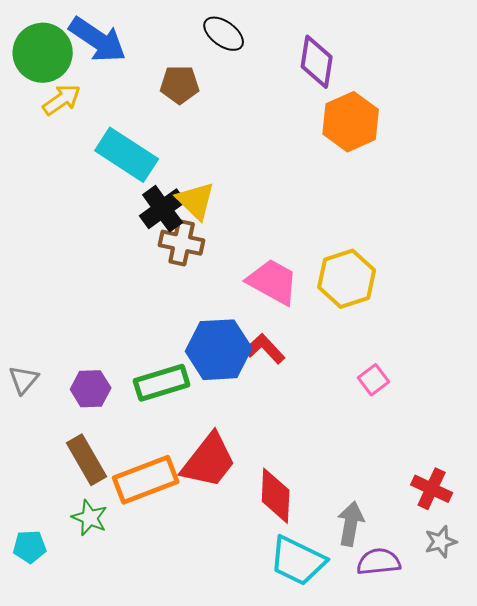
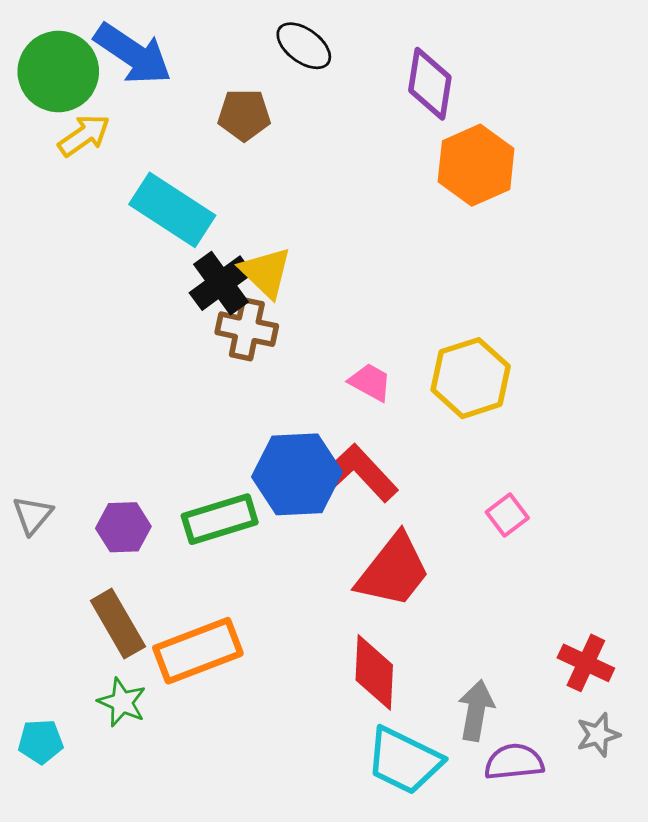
pink trapezoid: (273, 282) -> (370, 382), size x0.6
red L-shape: (265, 349) -> (359, 473), size x1.4
red trapezoid: (209, 461) -> (393, 571), moved

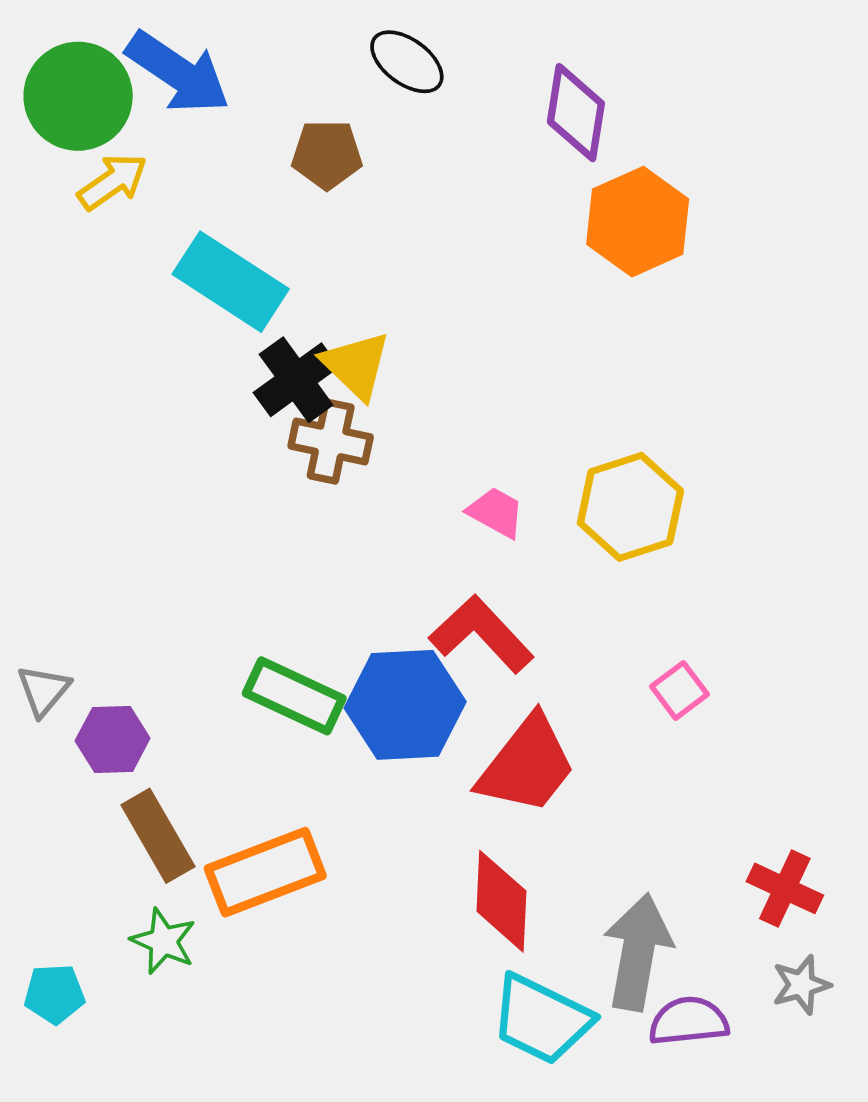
blue hexagon: (297, 474) -> (405, 705), moved
green rectangle: (220, 519) -> (294, 696), turned 42
purple hexagon: (123, 527) -> (113, 739), moved
gray arrow: (476, 710) -> (638, 952), size x1.4

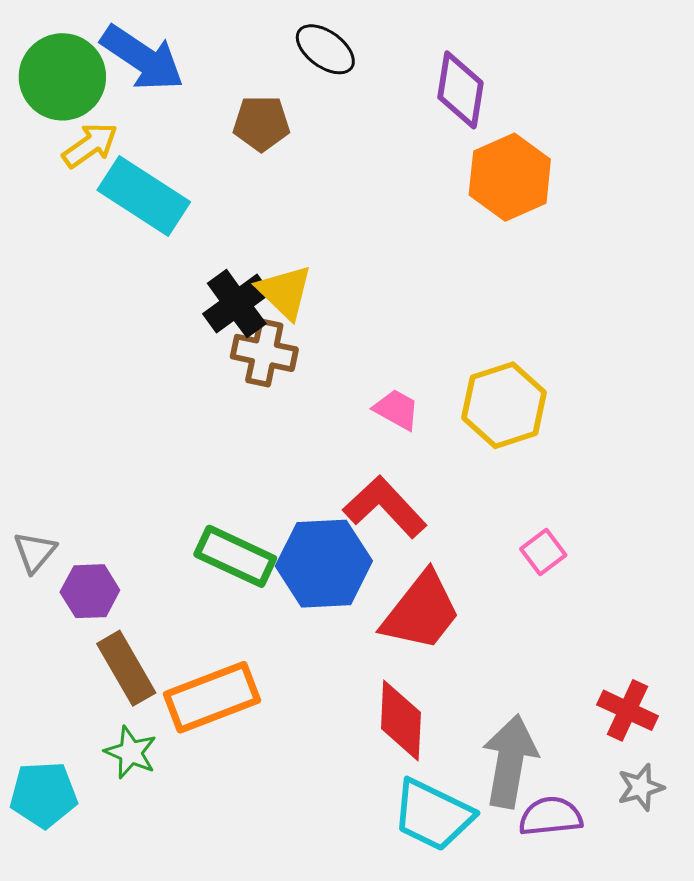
cyan rectangle: (231, 282) -> (144, 196), moved
cyan pentagon: (54, 994) -> (43, 795), size x1.4

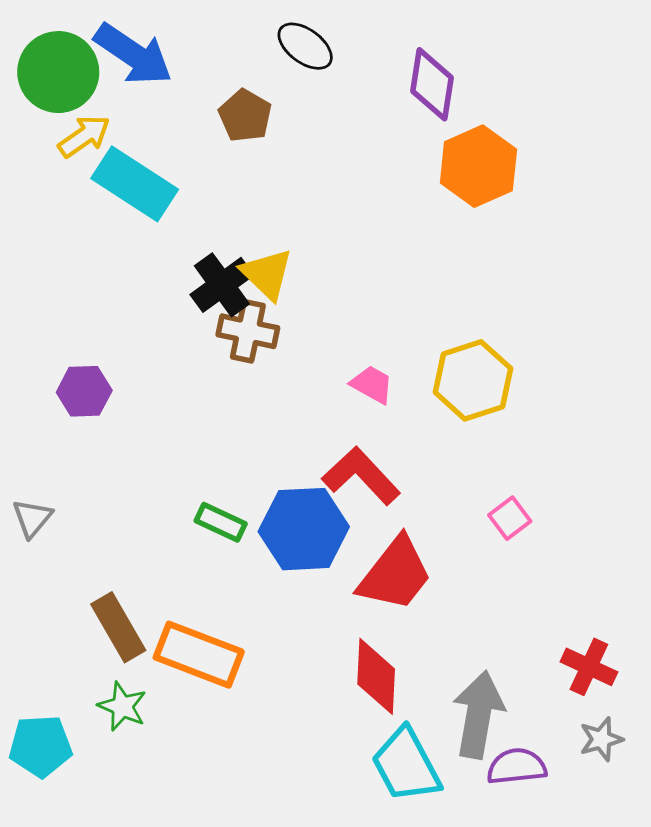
brown pentagon: (261, 123) -> (245, 116), turned 30
green rectangle: (235, 556) -> (221, 522), size x0.7
purple hexagon: (90, 591) -> (84, 391), moved
orange rectangle: (212, 697) -> (199, 655), turned 42
cyan trapezoid: (433, 815) -> (406, 765), turned 36

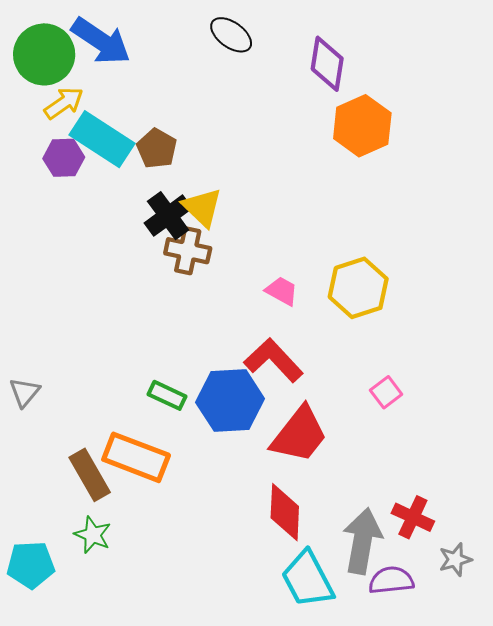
brown pentagon: (245, 116) -> (157, 148), moved
purple hexagon: (84, 391) -> (64, 158), moved
orange rectangle: (199, 655) -> (136, 457), moved
red cross: (589, 667) -> (413, 517), moved

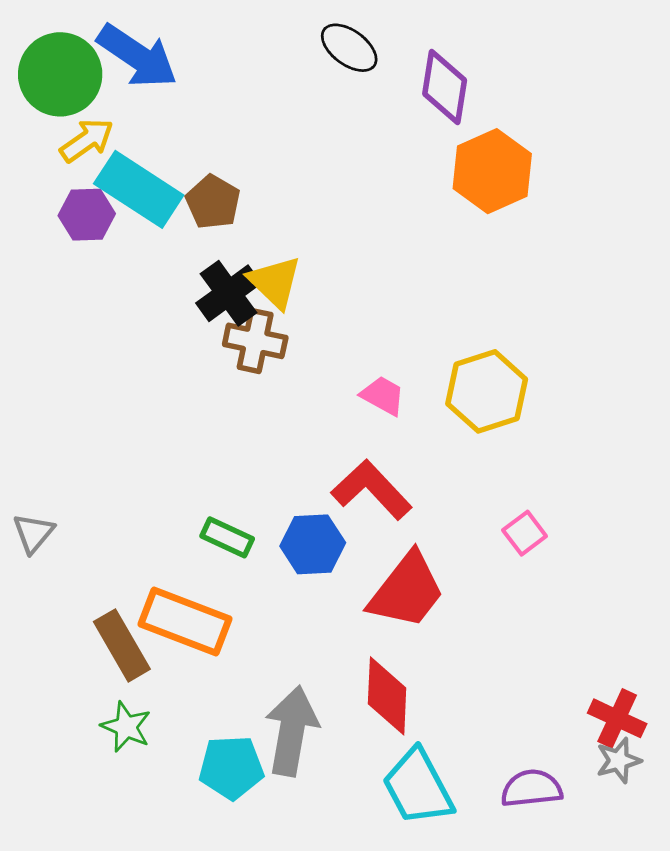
black ellipse: (231, 35) -> (349, 48), moved
blue hexagon: (230, 401) -> (313, 544), size x0.7
red cross: (413, 517) -> (617, 718), moved
gray arrow: (362, 541) -> (292, 731), moved
cyan pentagon: (31, 565) -> (231, 767), moved

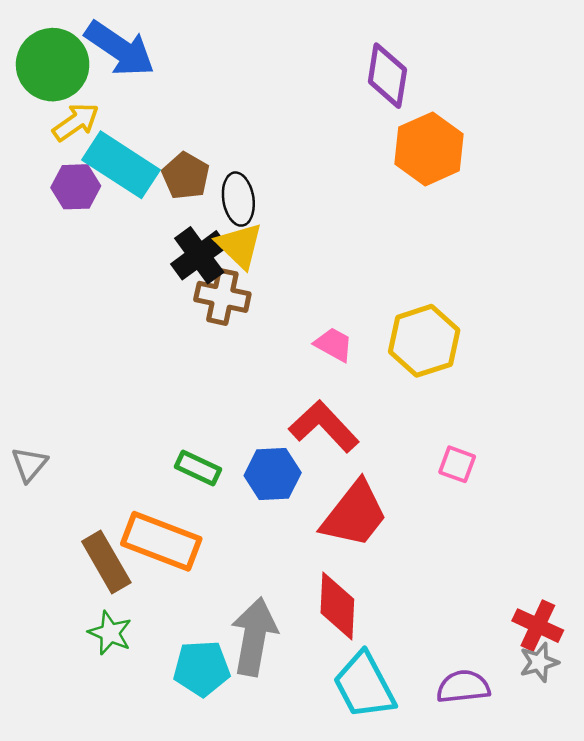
black ellipse: (349, 48) -> (238, 199), moved, turned 45
pink square: (525, 533) -> (457, 464), turned -33

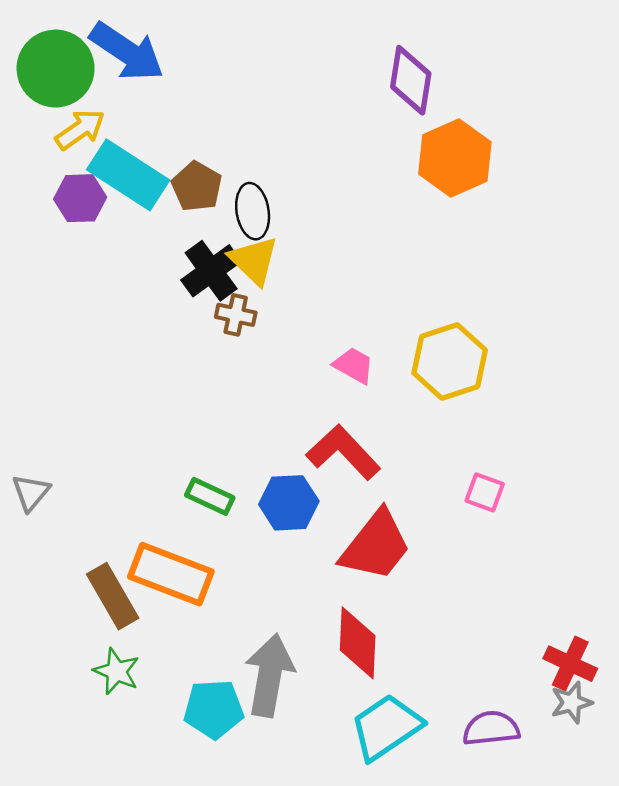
brown cross: (222, 297) -> (236, 315), size x0.7
cyan trapezoid: (364, 685) -> (386, 727), turned 84

